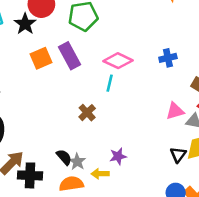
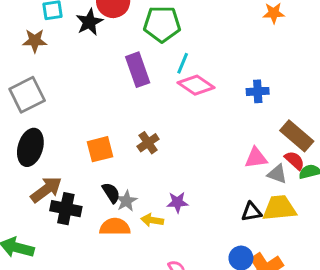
orange square: (41, 58) -> (100, 149), moved
cyan line: (110, 83) -> (183, 63), moved
black triangle: (178, 155) -> (251, 212), turned 35

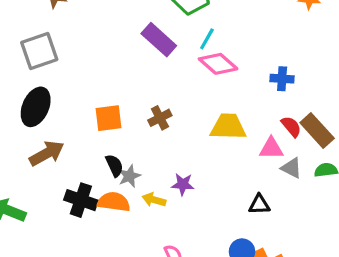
purple rectangle: (138, 70) -> (159, 40), turned -36
red semicircle: (295, 160) -> (291, 127), moved
yellow trapezoid: (279, 208) -> (228, 127), moved
black cross: (66, 209) -> (81, 200), moved

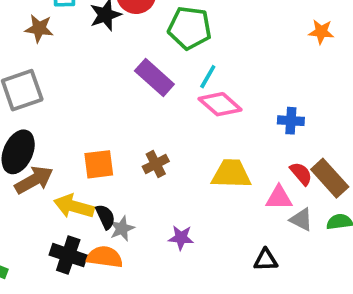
brown arrow: (47, 153) -> (34, 180), moved
yellow arrow: (154, 200) -> (74, 206), moved, size x1.5

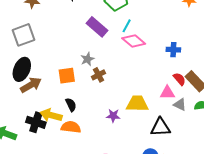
yellow trapezoid: (231, 174) -> (137, 104), moved
yellow arrow: (74, 206) -> (51, 115), moved
gray star: (122, 228) -> (87, 59), moved
black cross: (68, 255) -> (36, 122), moved
black triangle: (266, 260) -> (160, 127), size x1.5

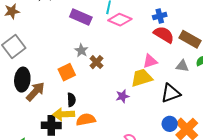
red semicircle: (179, 79) -> (164, 35), moved, size x1.5
pink triangle: (167, 93) -> (150, 61), moved
black semicircle: (71, 105) -> (71, 100), moved, turned 40

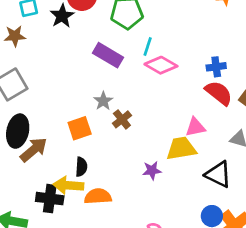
black triangle: (171, 93) -> (218, 174), turned 40

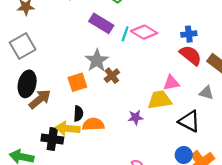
cyan line: (148, 47) -> (125, 34), moved
gray star: (103, 101) -> (97, 60), size x1.5
orange semicircle: (98, 196) -> (93, 124), moved

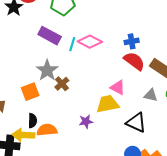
pink triangle: (171, 83) -> (118, 88), turned 42

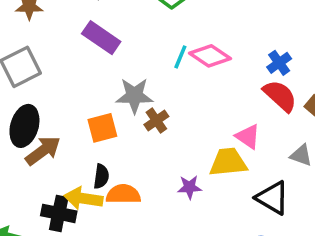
purple rectangle: (50, 36) -> (101, 38), moved
blue cross: (132, 41) -> (279, 63), turned -32
gray star: (47, 70) -> (134, 96), turned 30

